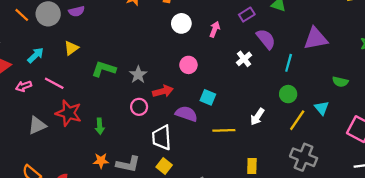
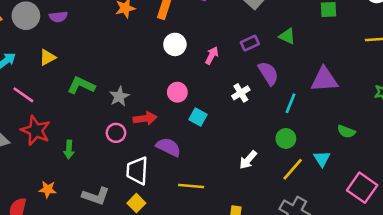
cyan square: (208, 97) -> (198, 117), moved
yellow line: (224, 130) -> (191, 186), moved
orange star: (101, 161) -> (48, 189), moved

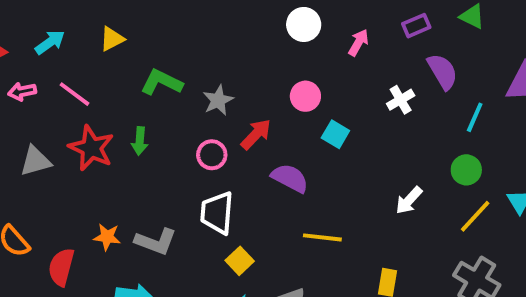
red arrow: (145, 118) -> (256, 134), turned -40
green arrow: (69, 149) -> (140, 141), moved
white trapezoid: (137, 171) -> (217, 213), moved
gray L-shape: (96, 196) -> (156, 241), moved

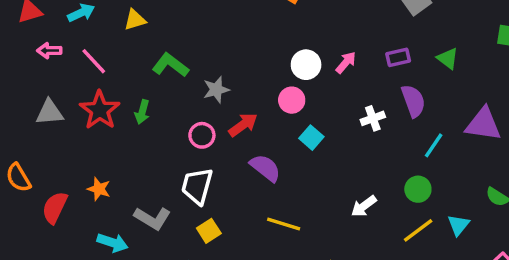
white circle: (304, 24) -> (306, 65), moved
gray L-shape: (156, 241) -> (152, 218), moved

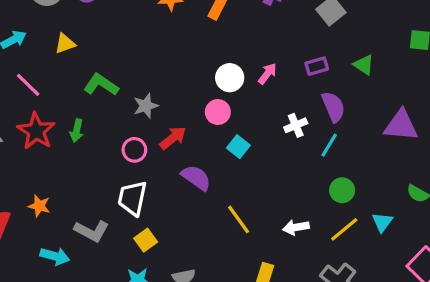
cyan line: (434, 145) -> (329, 145), moved
white arrow: (364, 206) -> (296, 227), moved, turned 30
yellow line: (284, 224) -> (239, 219), moved, turned 40

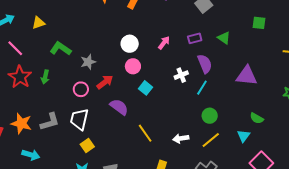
white circle: (230, 78) -> (130, 44), moved
orange star: (39, 206) -> (21, 123), size x1.5
cyan triangle: (382, 222) -> (243, 136), moved
gray L-shape: (92, 231) -> (50, 122), moved, turned -45

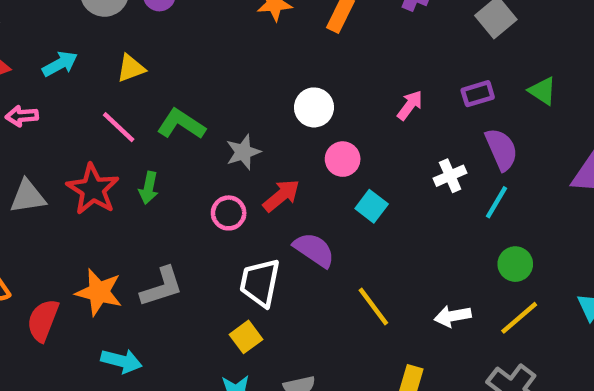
white circle: (130, 44) -> (314, 107), moved
pink line: (15, 48) -> (119, 127), moved
white trapezoid: (79, 119) -> (260, 283), moved

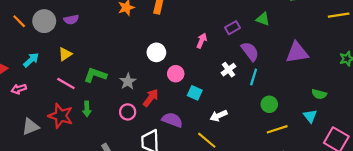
white arrow: (453, 316) -> (219, 116), moved
yellow line: (519, 318) -> (277, 129), turned 36

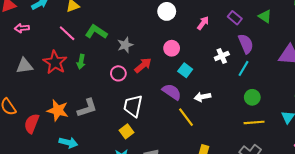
purple rectangle: (233, 28) -> (235, 18), turned 56
white circle: (156, 52) -> (167, 11), moved
purple semicircle: (172, 120) -> (172, 92), moved

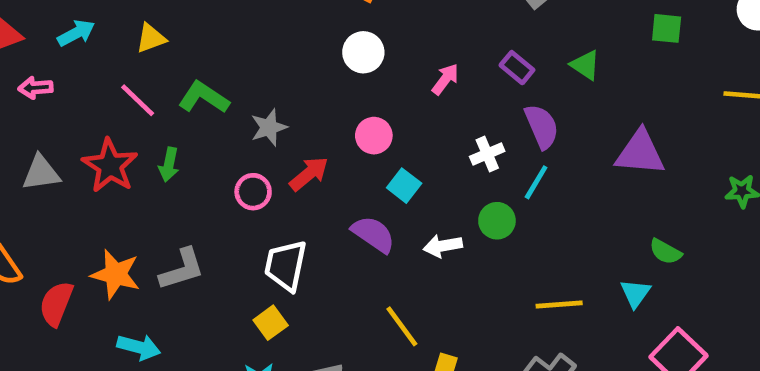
green circle: (252, 97) -> (497, 221), moved
yellow line: (186, 117) -> (402, 326), moved

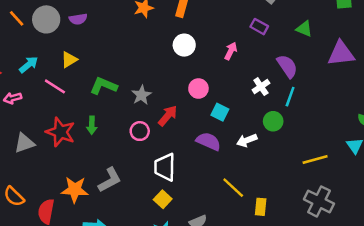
purple rectangle: (517, 68) -> (259, 27), moved
pink line: (138, 100) -> (55, 86), moved
purple triangle: (640, 153) -> (341, 54), moved

